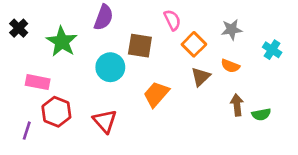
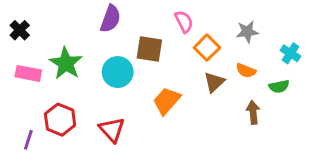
green star: (62, 42) -> (66, 63), moved
pink rectangle: (38, 82) -> (28, 73), moved
green semicircle: (261, 114) -> (279, 86), moved

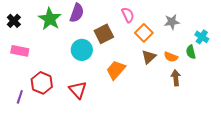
brown square: (149, 49) -> (104, 34), turned -36
green star: (66, 63) -> (50, 19), moved
orange semicircle: (246, 71) -> (171, 57), moved
green semicircle: (279, 86) -> (191, 52), moved, turned 88

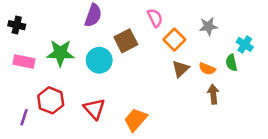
green star: (50, 19) -> (60, 53), moved, turned -30
black cross: (14, 21) -> (17, 25), turned -32
orange trapezoid: (116, 70) -> (136, 120), moved

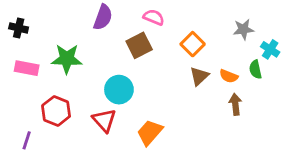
pink semicircle: (155, 18) -> (154, 17), moved, turned -42
gray star: (208, 26) -> (243, 29), moved
cyan circle: (99, 60) -> (119, 90), moved
purple line: (24, 117) -> (27, 140), moved

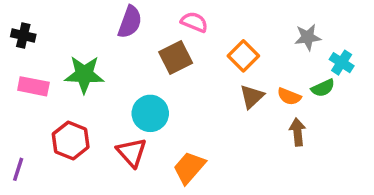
green semicircle: (255, 69) -> (323, 88), turned -102
purple line: (27, 140) -> (18, 169), moved

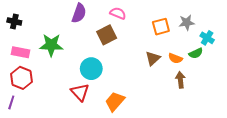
orange square: (243, 56) -> (161, 27), moved, turned 30
red hexagon: (71, 140) -> (22, 78), moved

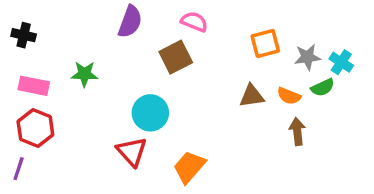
gray star: (187, 22) -> (307, 57), moved
green star: (51, 45) -> (84, 74), size x0.7
brown triangle: (153, 58) -> (252, 96), turned 35

